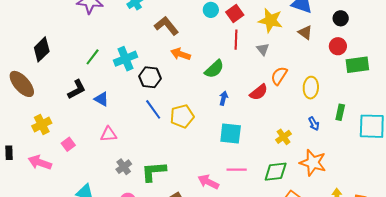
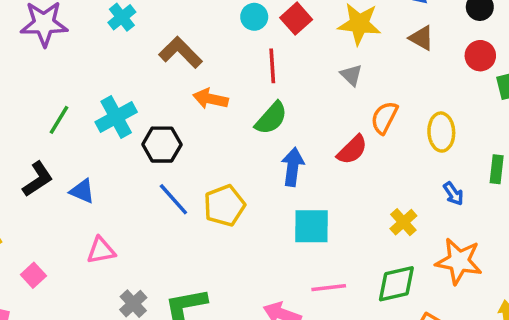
red line: (236, 40) -> (272, 66), moved
blue arrow: (224, 98) -> (293, 167), size x1.5

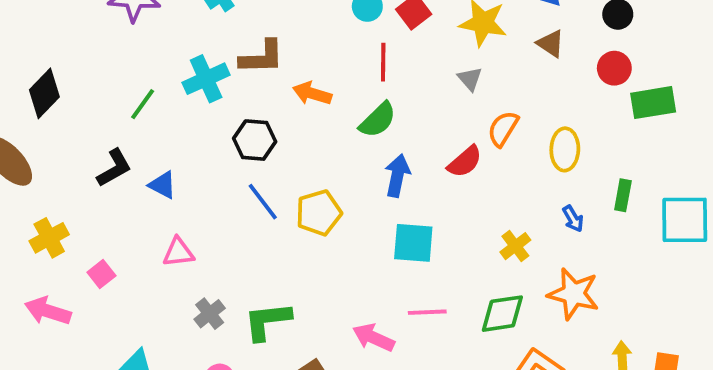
brown L-shape: (181, 52) -> (262, 57), moved, turned 129
cyan cross: (116, 117) -> (206, 79), moved

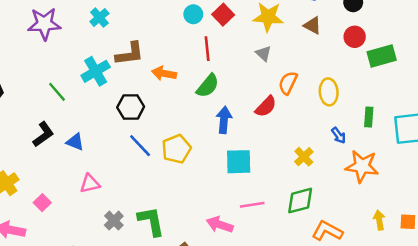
green line: (143, 104) -> (57, 92), turned -70
orange star: (574, 294) -> (362, 166), moved
green L-shape: (267, 321) -> (151, 221), turned 92

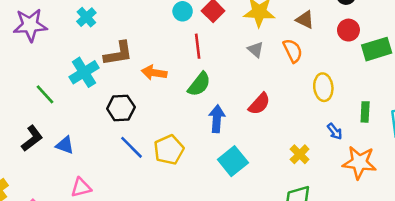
orange semicircle: (288, 83) -> (293, 51), moved, turned 130
cyan square: (239, 162) -> (233, 161), turned -36

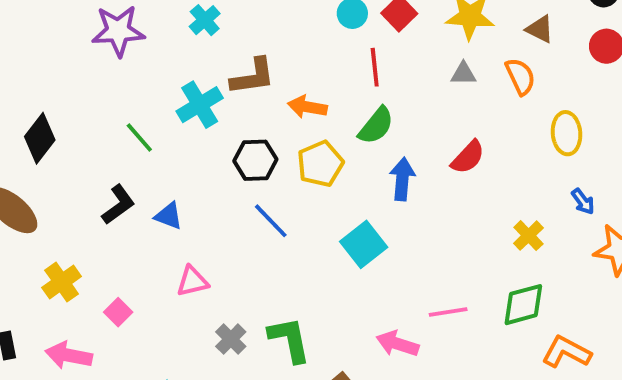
gray triangle: (256, 49) -> (463, 74), turned -42
yellow pentagon: (169, 150) -> (320, 164), moved
cyan square: (233, 161) -> (364, 244), moved

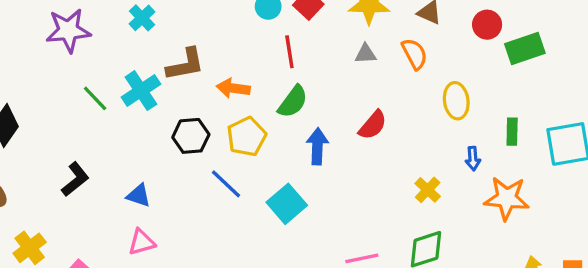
green line: (139, 138) -> (95, 98), moved
blue arrow: (583, 201) -> (473, 159), turned 35
blue triangle: (169, 216) -> (139, 195), moved
blue line: (271, 221) -> (226, 184), moved

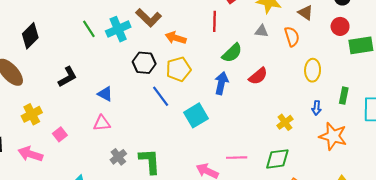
brown L-shape: (185, 64) -> (149, 18), turned 45
green semicircle: (293, 102) -> (232, 53), moved

